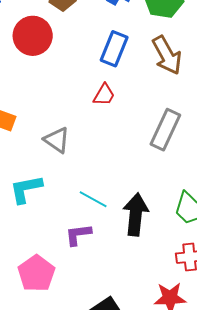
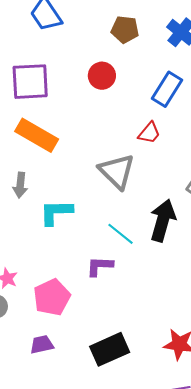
red circle: (33, 36) -> (102, 76), moved, size x0.7
gray triangle: (57, 140) -> (117, 171), moved, size x1.4
black arrow: (136, 215) -> (163, 220), moved

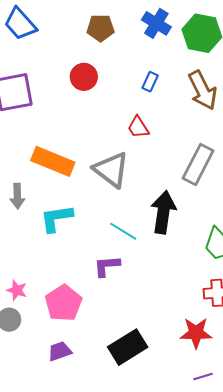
blue rectangle: (167, 89) -> (150, 82), size x0.6
red trapezoid: (149, 133) -> (138, 127), turned 115
orange rectangle: (37, 135) -> (53, 161), moved

